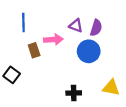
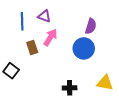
purple triangle: (76, 26) -> (44, 16), moved
pink arrow: (53, 40) -> (50, 37), turned -54

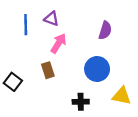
brown rectangle: (32, 47) -> (48, 70), moved
blue circle: (84, 48) -> (97, 69), moved

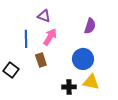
blue line: (26, 25) -> (26, 39), moved
yellow triangle: (122, 96) -> (91, 82), moved

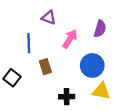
pink arrow: (50, 37) -> (70, 39), moved
black cross: (69, 87) -> (67, 97), moved

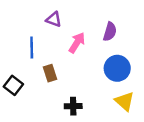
blue circle: (92, 65) -> (117, 68), moved
yellow triangle: (101, 91) -> (124, 101), moved, turned 30

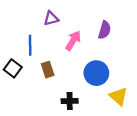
purple triangle: (54, 19) -> (51, 18), turned -35
blue circle: (117, 68) -> (96, 73), moved
black square: (13, 85) -> (13, 68), moved

